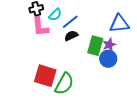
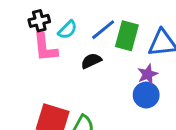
blue line: (70, 22) -> (103, 30), moved
green rectangle: (95, 46) -> (127, 36), moved

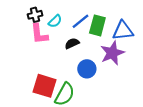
purple star: (148, 74) -> (112, 53), size x1.6
blue circle: (146, 95) -> (87, 69), moved

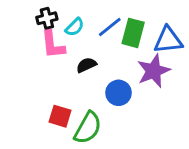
black semicircle: (72, 43) -> (86, 65), moved
red square: (44, 86) -> (60, 116), size x0.7

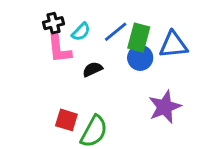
purple star: (154, 71) -> (165, 107), moved
blue circle: (118, 93) -> (140, 58), moved

